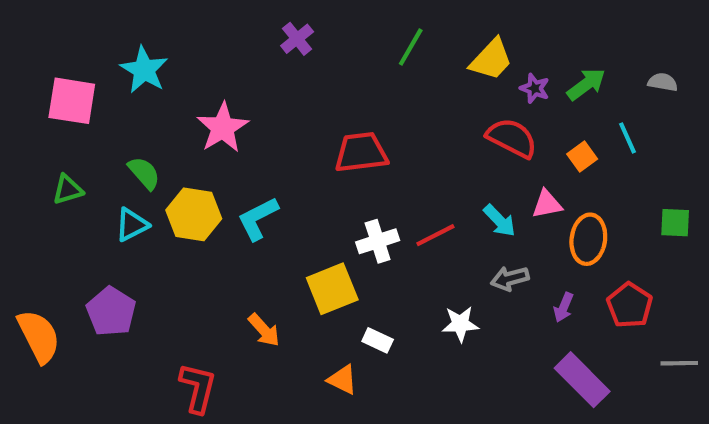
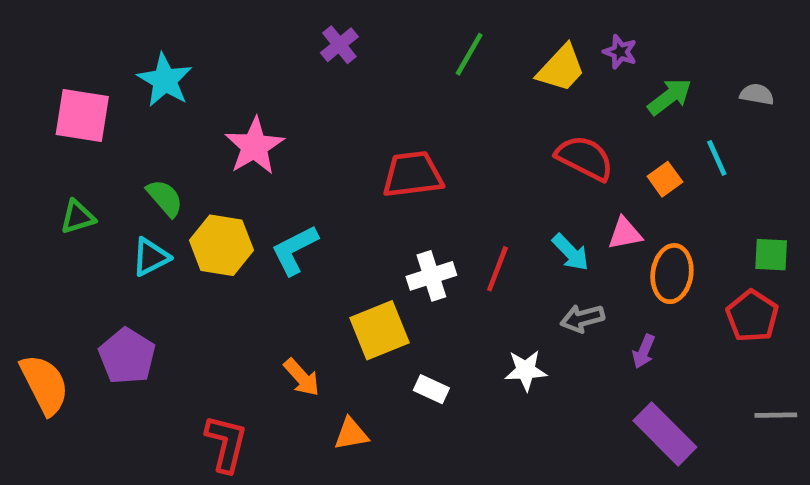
purple star: (535, 88) -> (620, 52), moved
red line: (435, 235) -> (497, 269), turned -42
red pentagon: (630, 305) -> (752, 316), moved
orange triangle: (342, 380) -> (351, 434), moved, turned -36

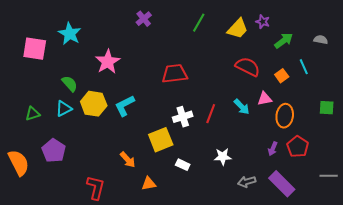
green triangle: (78, 217) -> (33, 114), moved
red pentagon: (752, 316) -> (298, 147), moved
gray arrow: (582, 318) -> (247, 182), moved

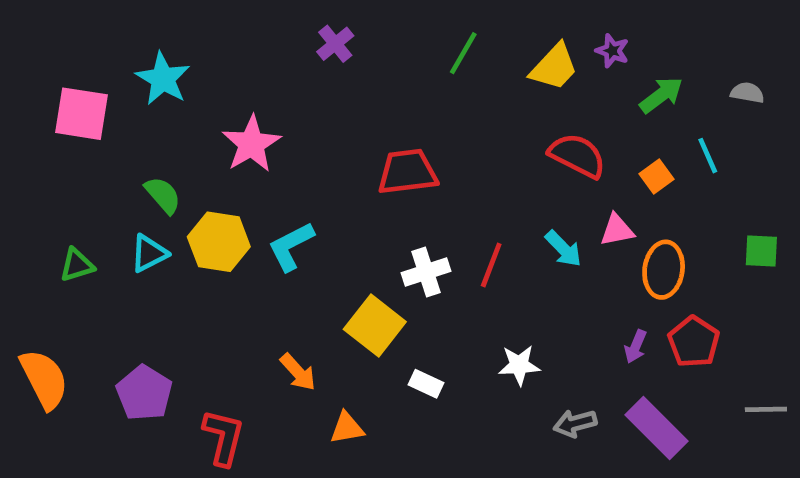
yellow square: (161, 140) -> (375, 326), turned -30
purple pentagon: (54, 151) -> (144, 393), moved

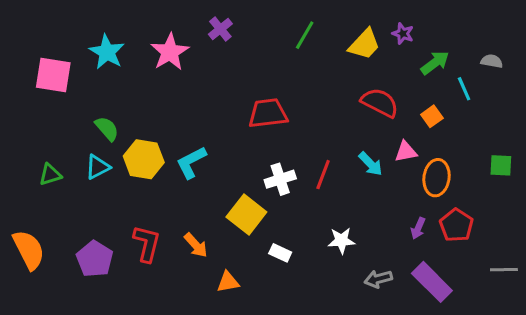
pink star: (251, 144) -> (170, 52), moved
cyan line: (708, 156) -> (464, 89), moved
red L-shape: (223, 437) -> (147, 244), moved

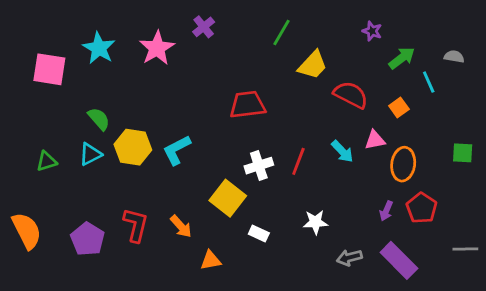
yellow trapezoid: (364, 44) -> (313, 65), moved

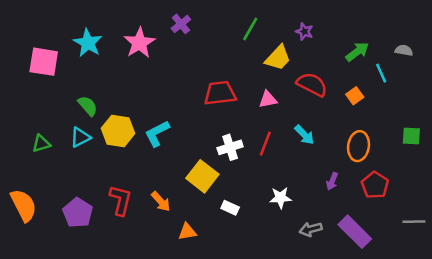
purple star: (372, 31) -> (304, 31), moved
pink triangle: (375, 140) -> (268, 99), moved
purple arrow: (386, 211) -> (332, 181), moved

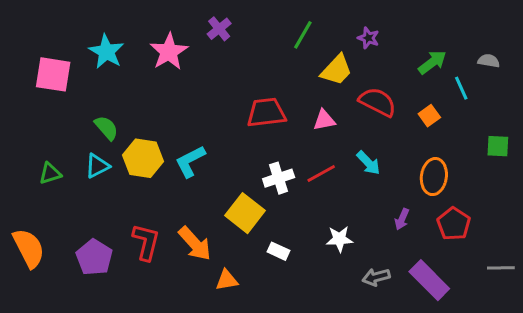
green square: (411, 136) -> (498, 146), moved
red line: (265, 144) -> (321, 173), turned 40
orange arrow: (161, 201) -> (195, 244), size x1.4

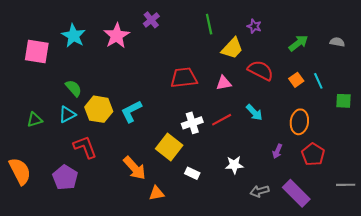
green line: (303, 35) -> (209, 24), turned -42
cyan line: (461, 88) -> (318, 81), moved
red L-shape: (146, 242) -> (85, 147), moved, turned -35

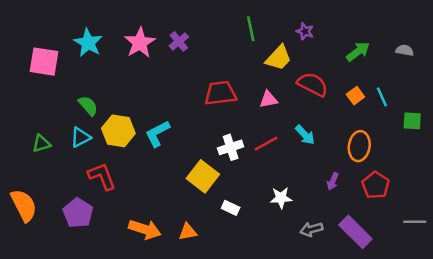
purple cross: (151, 20) -> (179, 41), moved
orange arrow: (134, 168) -> (145, 229), moved, turned -30

